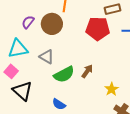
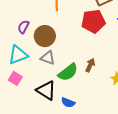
brown circle: (52, 24) -> (45, 36), moved
black triangle: (22, 91) -> (46, 90), moved

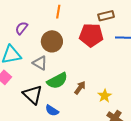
brown circle: (45, 36) -> (52, 41), moved
brown arrow: (90, 65) -> (80, 88), moved

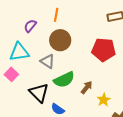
orange line: (58, 12) -> (56, 15), moved
red pentagon: (91, 35) -> (104, 50), moved
yellow star: (105, 96) -> (104, 100), moved

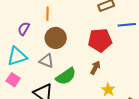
brown arrow: (87, 87) -> (95, 68), moved

